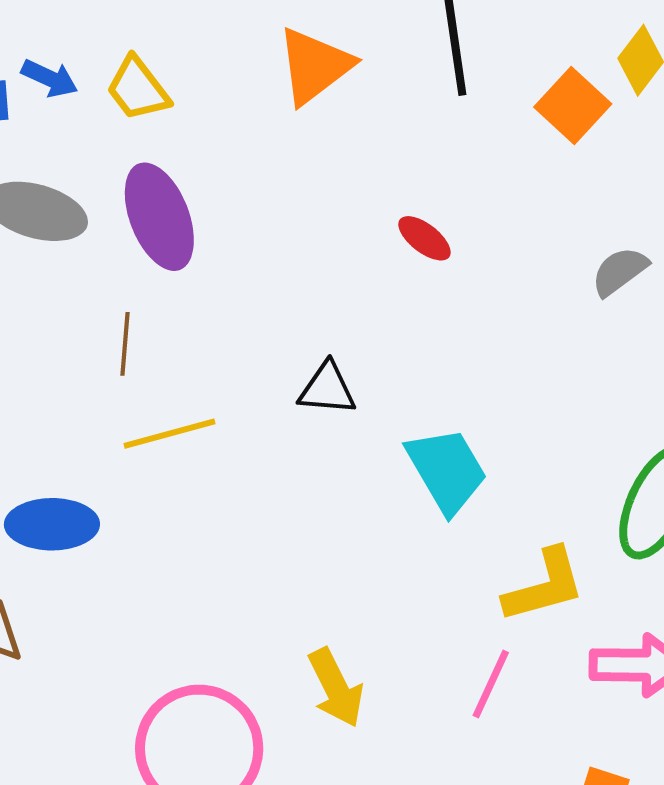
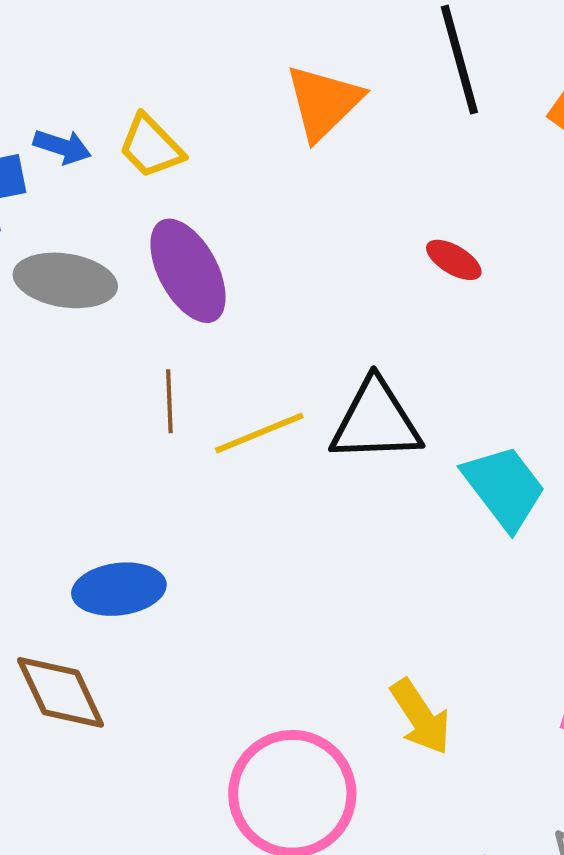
black triangle: (327, 389) -> (376, 421), size x1.6
yellow line: (169, 434) -> (259, 433), moved

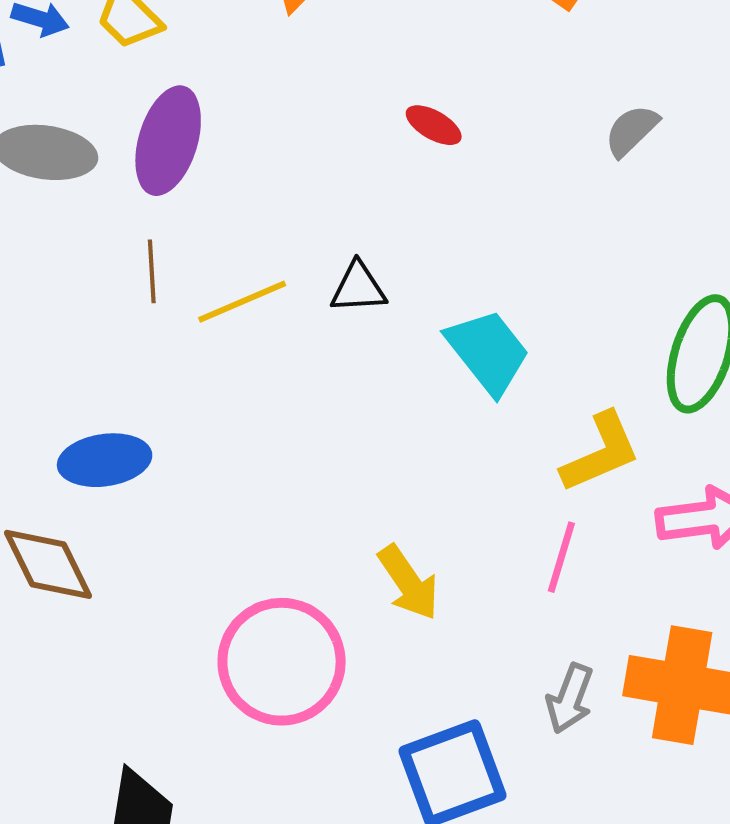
purple ellipse: (188, 271) -> (168, 141), turned 46
black triangle: (376, 421) -> (358, 288), size x0.6

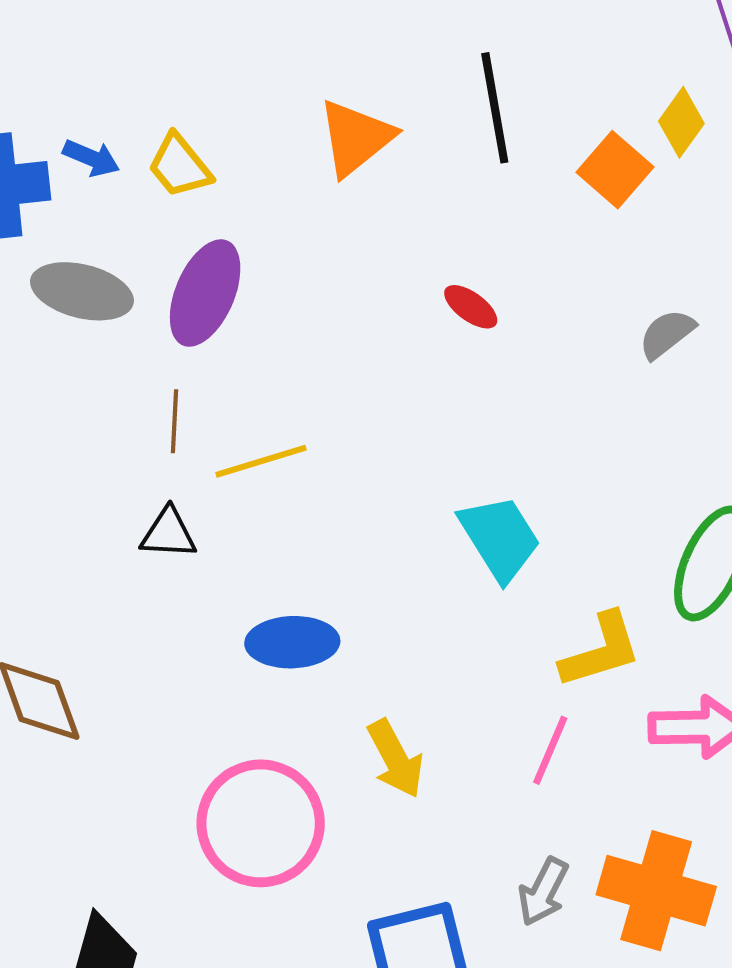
black triangle: (358, 288) -> (168, 533), moved
blue ellipse: (105, 460) -> (292, 642), moved

